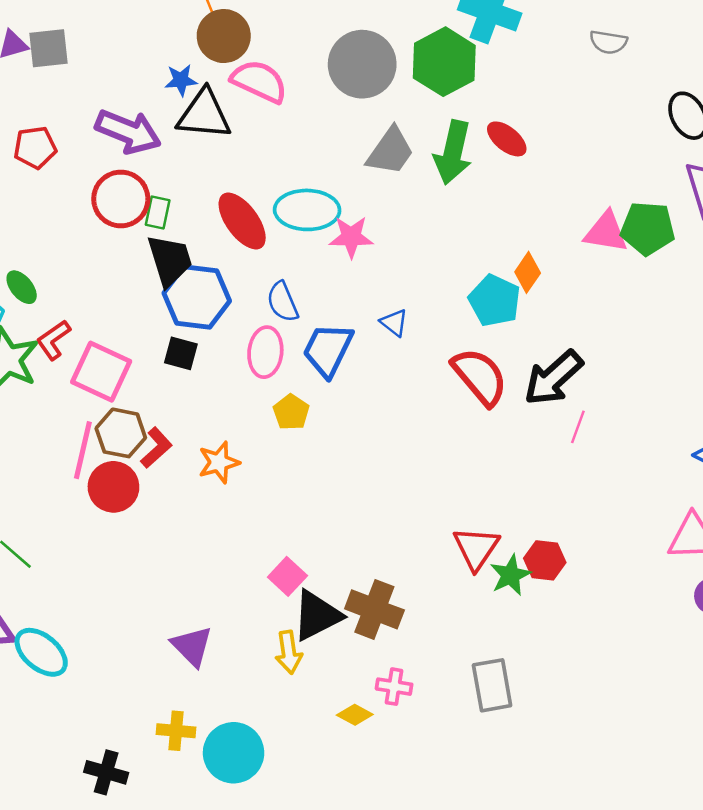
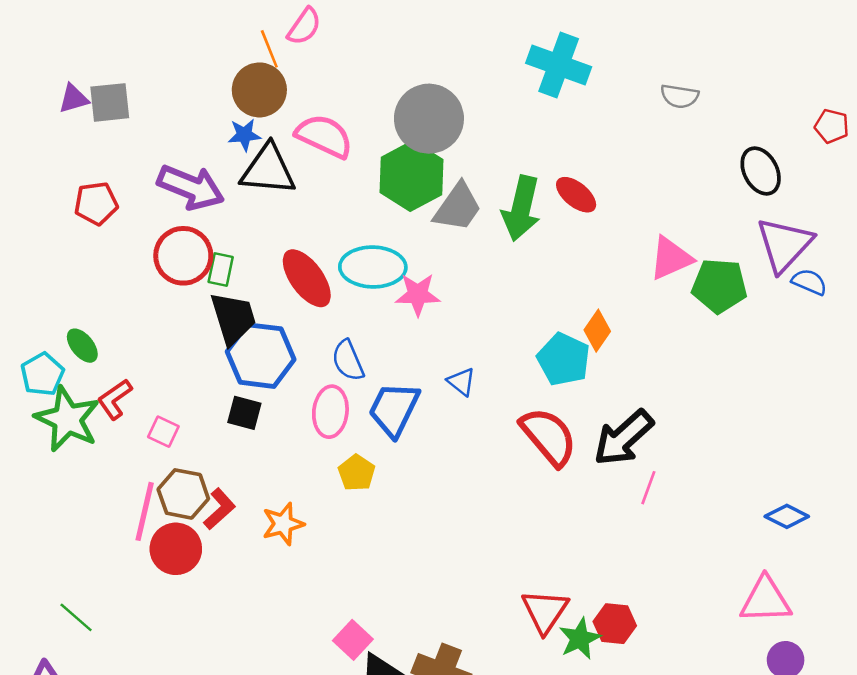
brown circle: (224, 36) -> (259, 90), moved
green hexagon: (444, 62) -> (411, 176), moved
pink triangle: (606, 232) -> (671, 258), moved, turned -33
pink square: (101, 372) -> (163, 432), size x0.5

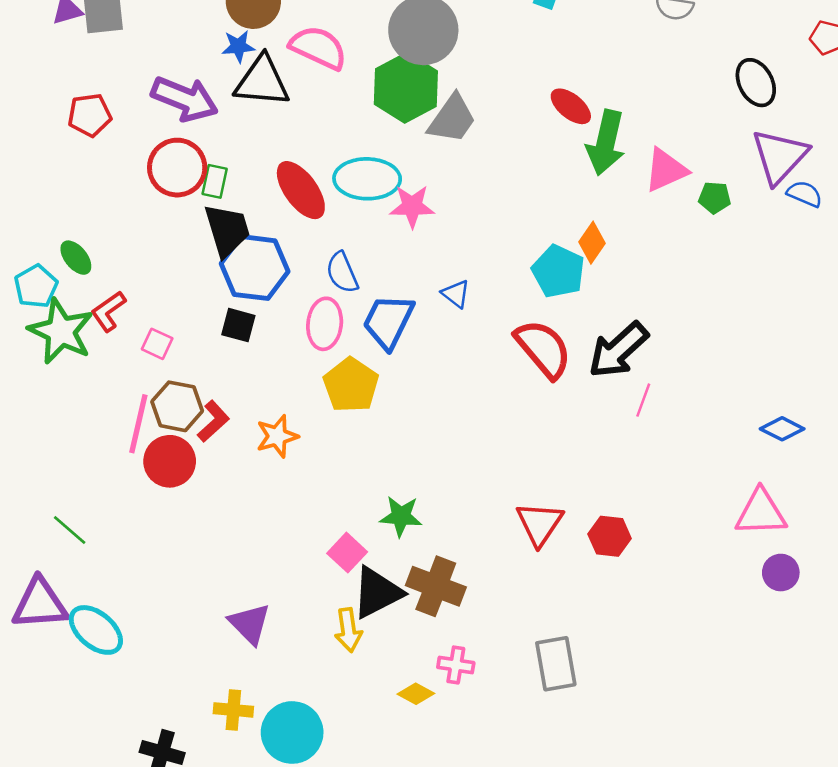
green arrow: (521, 208) -> (606, 143), moved
green pentagon: (719, 286) -> (715, 198), size x0.6
yellow pentagon: (357, 473) -> (351, 385), size x1.5
green star: (580, 639) -> (401, 516), moved, turned 30

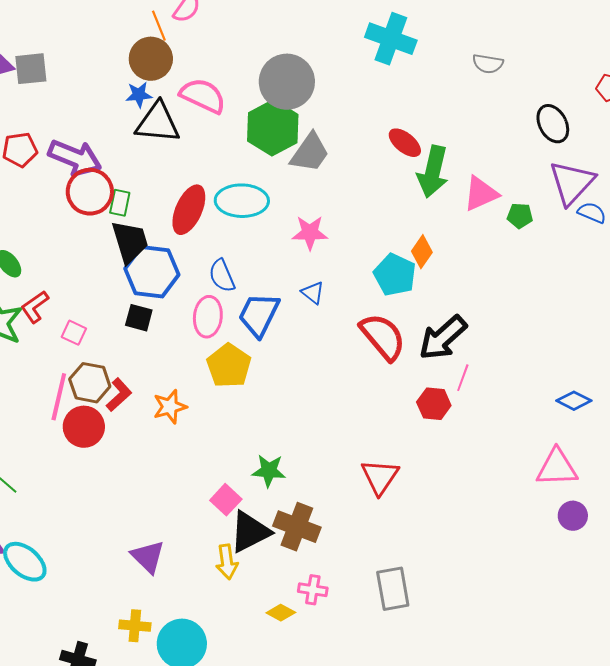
purple arrow: (185, 99) -> (75, 158), moved
red ellipse: (301, 190) -> (189, 210), turned 60
pink star: (412, 206) -> (310, 233), moved
red hexagon: (610, 536) -> (434, 404), moved

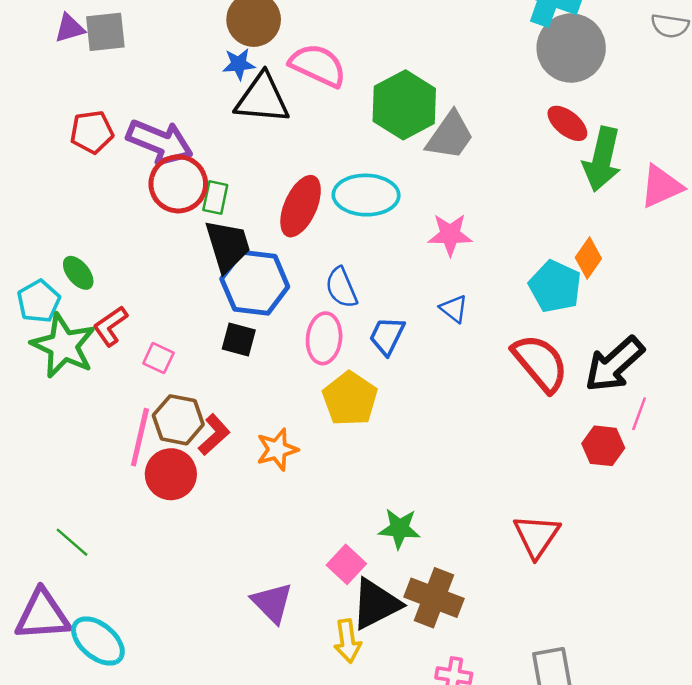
gray circle: (287, 82) -> (571, 48), moved
blue trapezoid: (259, 315) -> (387, 336), size x0.7
purple triangle: (148, 557) -> (272, 603), moved

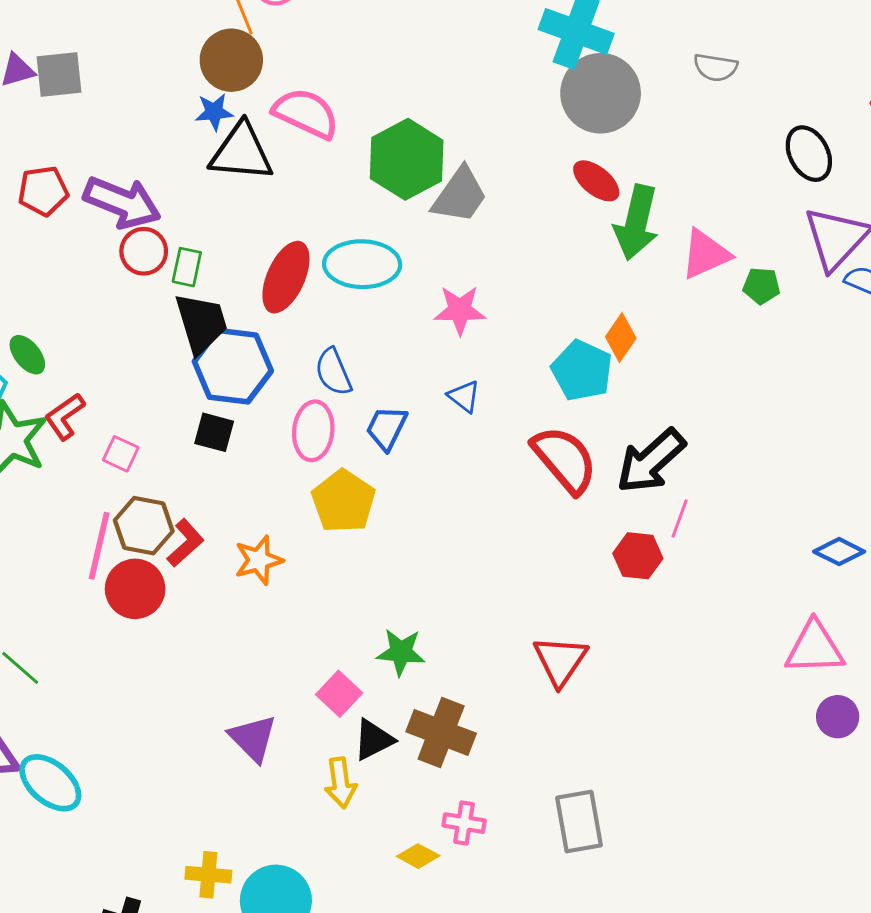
red circle: (178, 184) -> (144, 251), size x0.7
black triangle: (376, 604) -> (374, 740), size x0.7

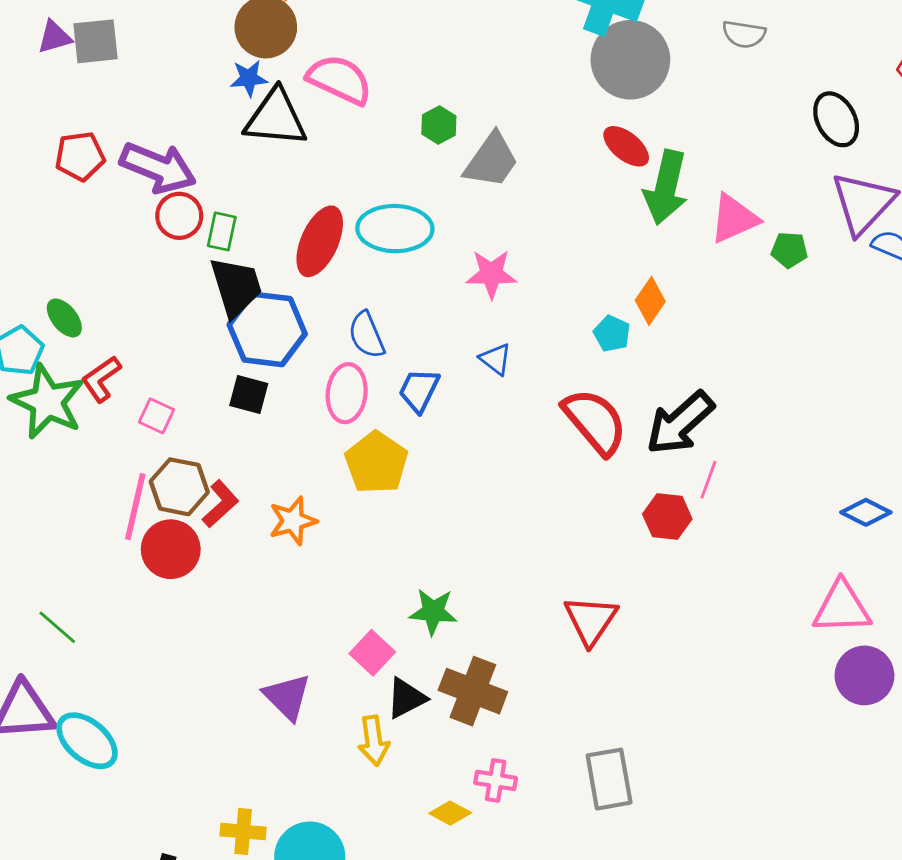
green hexagon: (407, 159) -> (439, 125), size x0.5
cyan pentagon: (582, 370) -> (612, 334), size x0.6
purple circle: (838, 717) -> (864, 675), size x1.4

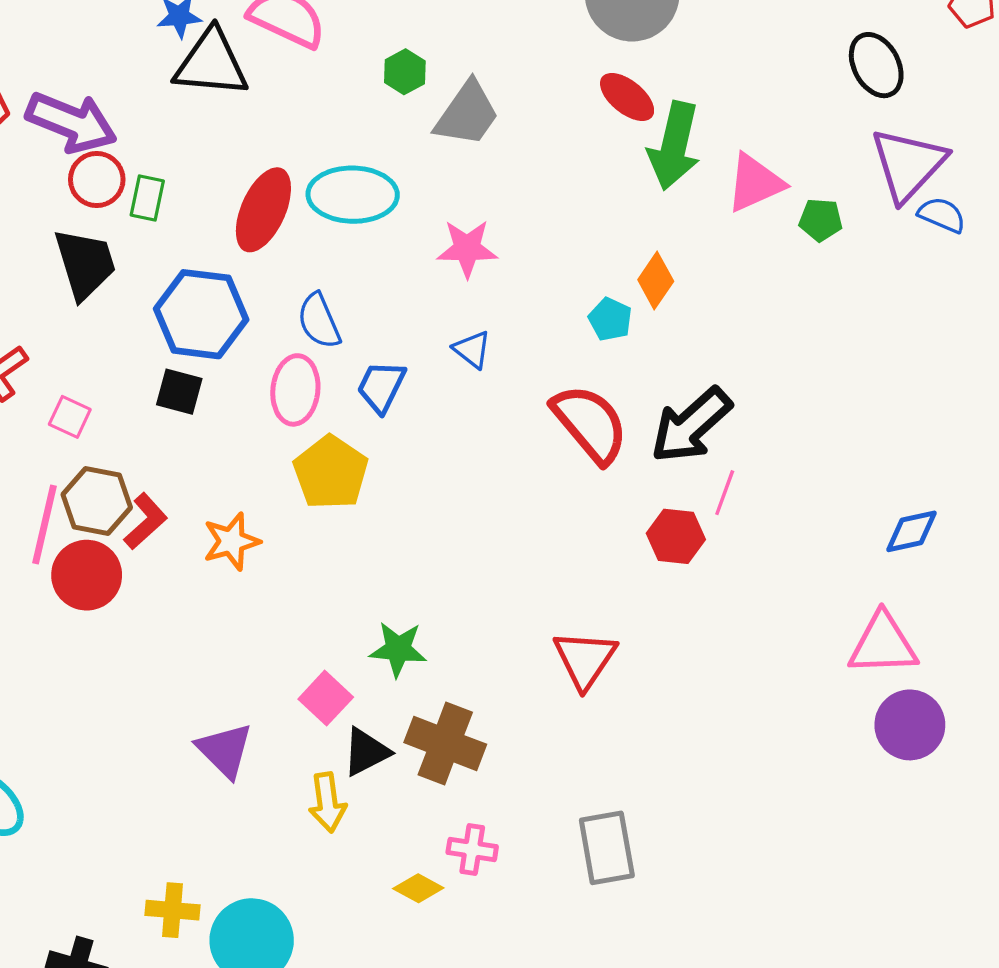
black trapezoid: (236, 287) -> (85, 264), moved
blue diamond: (866, 512) -> (912, 531), turned -39

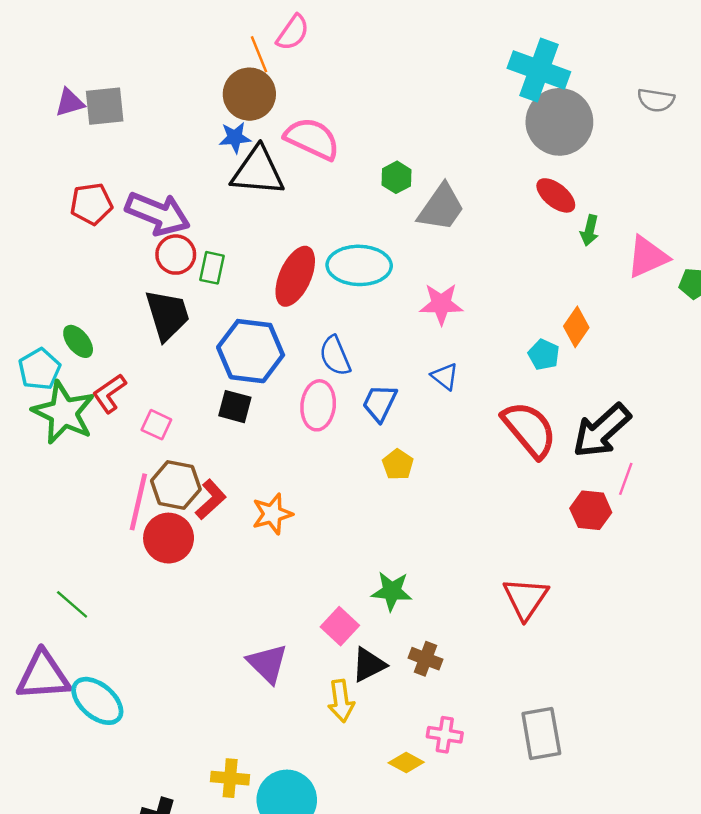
green arrow: (674, 146) -> (590, 230), size x0.5
yellow pentagon: (331, 472) -> (398, 464), moved, size x0.6
brown cross: (445, 743) -> (426, 659), size x0.6

